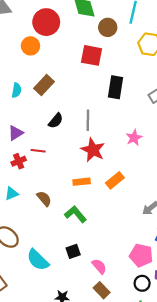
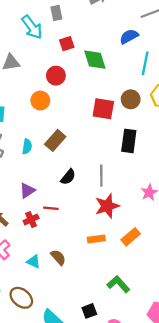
red circle: (46, 22) -> (56, 76), size x0.7
brown circle: (108, 27) -> (131, 99), moved
red star: (93, 150) -> (107, 206), turned 30
cyan triangle: (12, 194) -> (34, 262), moved, turned 48
green L-shape: (75, 214) -> (118, 284), moved

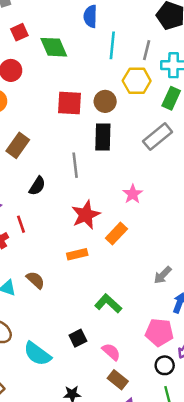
blue semicircle: (129, 36) -> (90, 16), turned -54
brown circle: (131, 99) -> (105, 101), moved
gray line: (101, 176) -> (75, 165), moved
red line: (51, 208) -> (21, 224), turned 72
orange rectangle: (131, 237) -> (116, 234), moved

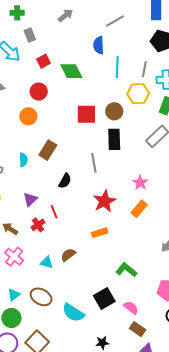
orange rectangle: (116, 234) -> (139, 209), moved
brown semicircle: (35, 280) -> (68, 255), turned -77
black square: (78, 338) -> (104, 298), size x1.5

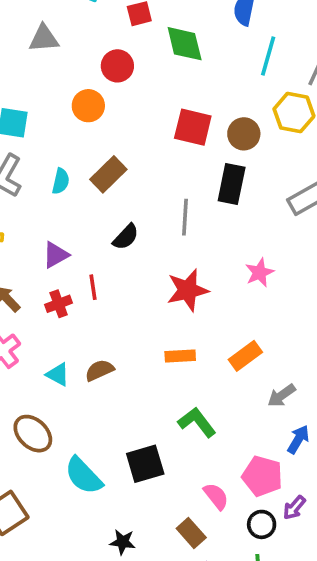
orange rectangle: (139, 209) -> (245, 356), moved
orange rectangle: (100, 233) -> (180, 356), moved
pink semicircle: (131, 308) -> (216, 496), moved

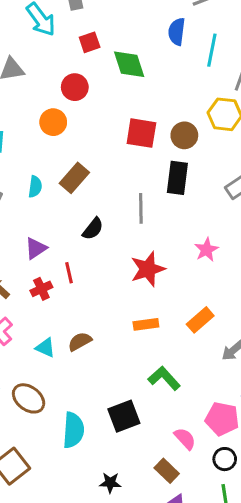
cyan line: (268, 56) -> (212, 50), moved
cyan semicircle: (84, 476) -> (73, 430), turned -128

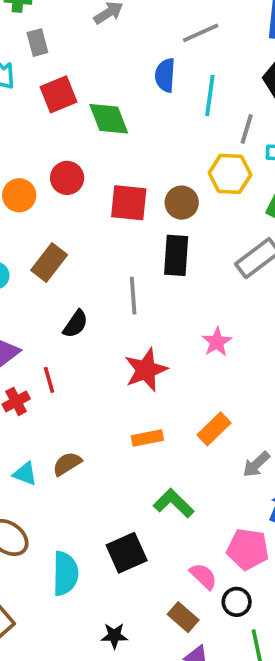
red square: (90, 42) -> (58, 94), size x1.4
red circle: (75, 87) -> (67, 178), moved
black circle: (225, 459) -> (237, 602), moved

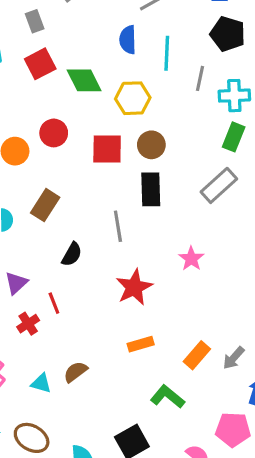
gray rectangle: (37, 43) -> (35, 21), moved
yellow hexagon: (230, 174) -> (133, 98), moved
orange rectangle: (214, 429) -> (197, 355), moved

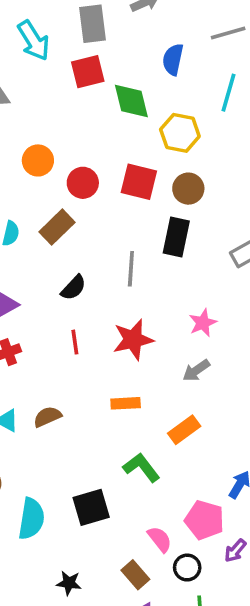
gray rectangle: (35, 21) -> (92, 24), size x1.5
blue semicircle: (128, 40) -> (173, 59), moved
red circle: (54, 133) -> (83, 183), moved
red line: (54, 303) -> (75, 342), moved
gray arrow: (234, 358) -> (196, 370), moved

